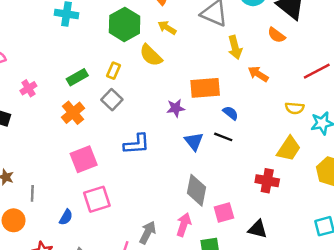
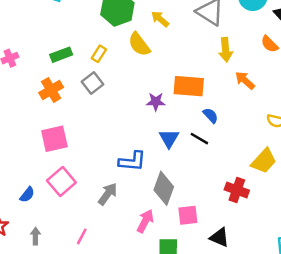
blue L-shape: (137, 144) -> (132, 161), moved
pink square: (97, 199) -> (61, 181), turned -32
gray arrow: (148, 232) -> (108, 194), moved

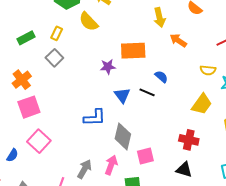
orange cross: (51, 90) -> (22, 80), moved
blue semicircle: (211, 115) -> (161, 77), moved
red cross: (237, 190) -> (189, 140), moved
gray arrow: (108, 194) -> (84, 169), moved
black triangle: (219, 237) -> (184, 170), moved

